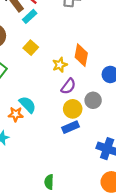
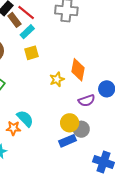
yellow square: (31, 48) -> (31, 53), moved, turned 32
purple semicircle: (68, 86) -> (87, 101), moved, turned 35
gray circle: (93, 100) -> (81, 129), moved

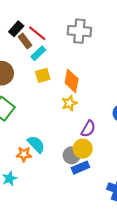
orange diamond: (78, 70) -> (72, 81), moved
purple semicircle: (87, 101) -> (88, 129), moved, turned -42
gray circle: (81, 129) -> (72, 155), moved

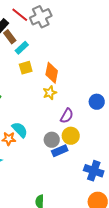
gray cross: (79, 31) -> (41, 17), moved, turned -30
red line: (37, 33) -> (20, 15), moved
yellow circle: (83, 149) -> (71, 136), moved

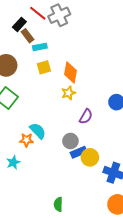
cyan rectangle: (22, 48) -> (40, 47), turned 32
yellow circle: (71, 136) -> (90, 157), moved

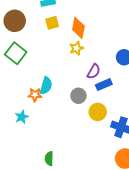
cyan semicircle: (38, 131) -> (46, 86), turned 60
blue rectangle: (79, 152) -> (104, 85), moved
green semicircle: (58, 204) -> (49, 159), moved

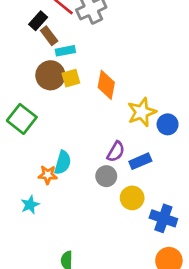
brown circle: (15, 21) -> (50, 75), moved
yellow star: (76, 48) -> (142, 112), moved, size x1.5
purple semicircle: (94, 71) -> (116, 152), moved

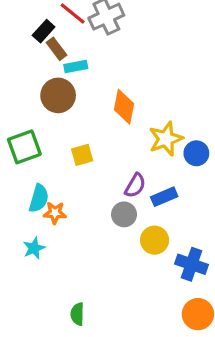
yellow square: (71, 78) -> (82, 155), moved
green square: (22, 119) -> (24, 147), turned 32
cyan semicircle: (63, 163) -> (39, 198), moved

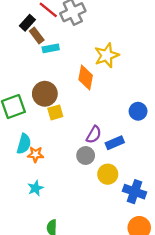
brown circle: (58, 95) -> (45, 94), moved
yellow star: (166, 139) -> (107, 55), moved
cyan star: (34, 248) -> (36, 188), moved

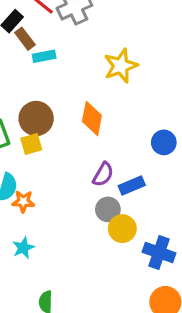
orange diamond: (86, 77) -> (92, 118), moved
yellow square: (55, 112) -> (31, 144), moved
gray circle: (86, 156) -> (108, 209), moved

